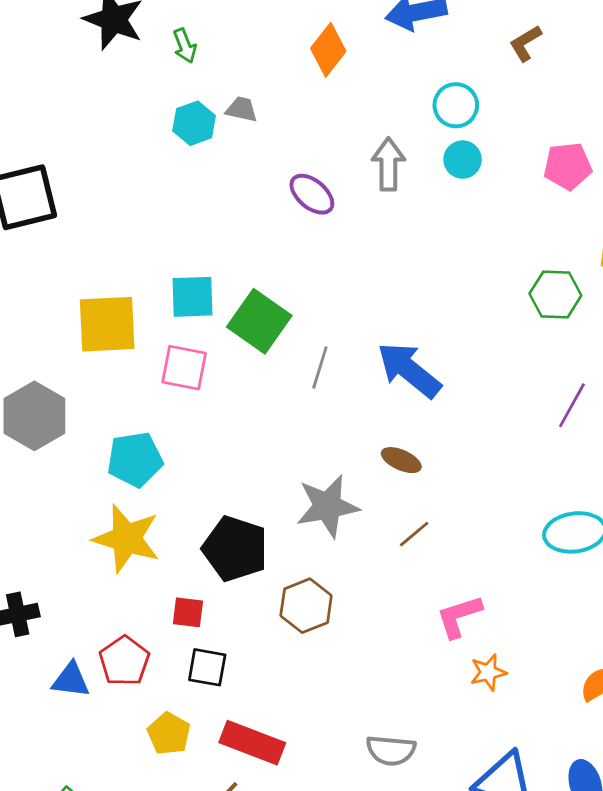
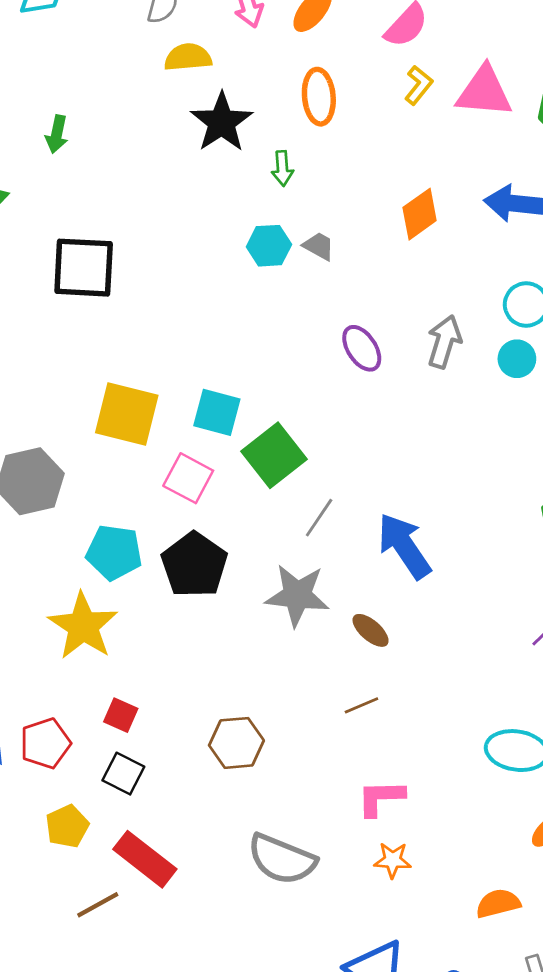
gray star: (327, 506) -> (297, 595), moved
black pentagon: (235, 549) -> (194, 565), moved
gray semicircle: (391, 750) -> (282, 859), moved, size x1.4

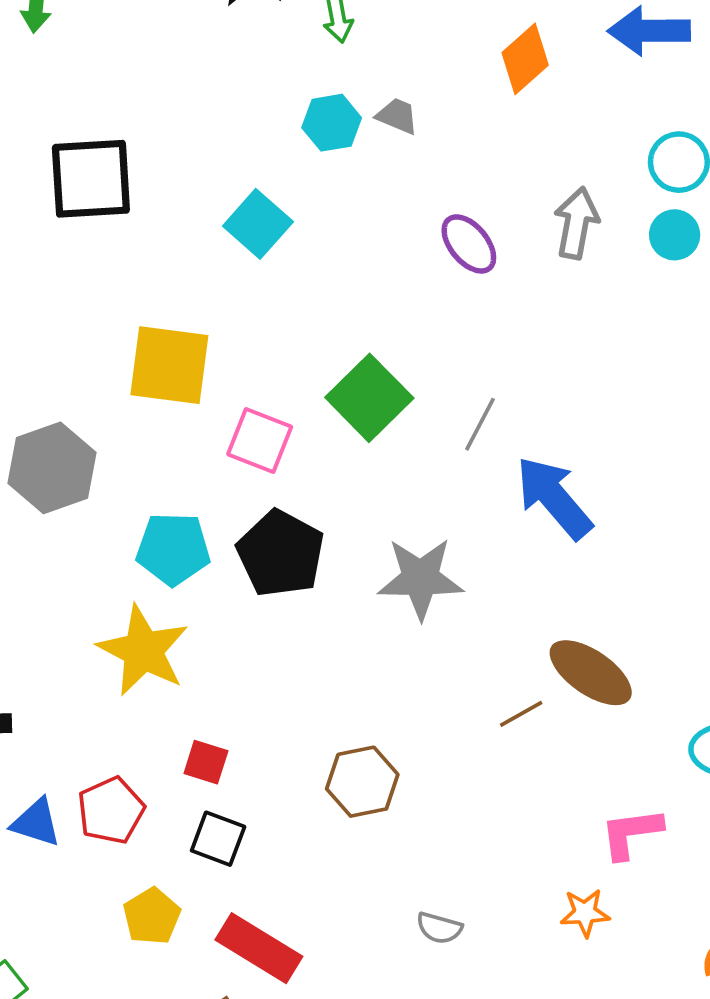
cyan square: (217, 412) -> (258, 224), moved, turned 33
gray line: (319, 518) -> (480, 424), moved
brown ellipse: (371, 630) -> (591, 673), moved, size x1.6
pink L-shape: (381, 798) -> (631, 833), moved
gray semicircle: (282, 859) -> (439, 928), size x0.5

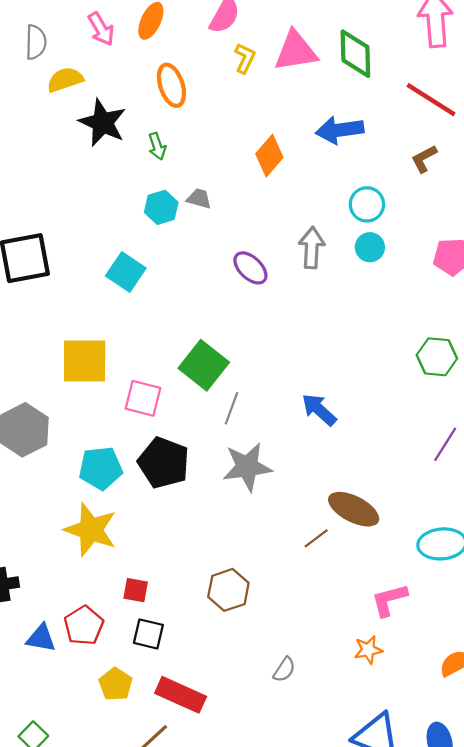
gray line: (480, 424) -> (232, 408), moved
blue arrow: (554, 498) -> (319, 410), size x0.7
gray semicircle: (439, 928) -> (284, 670), turned -65

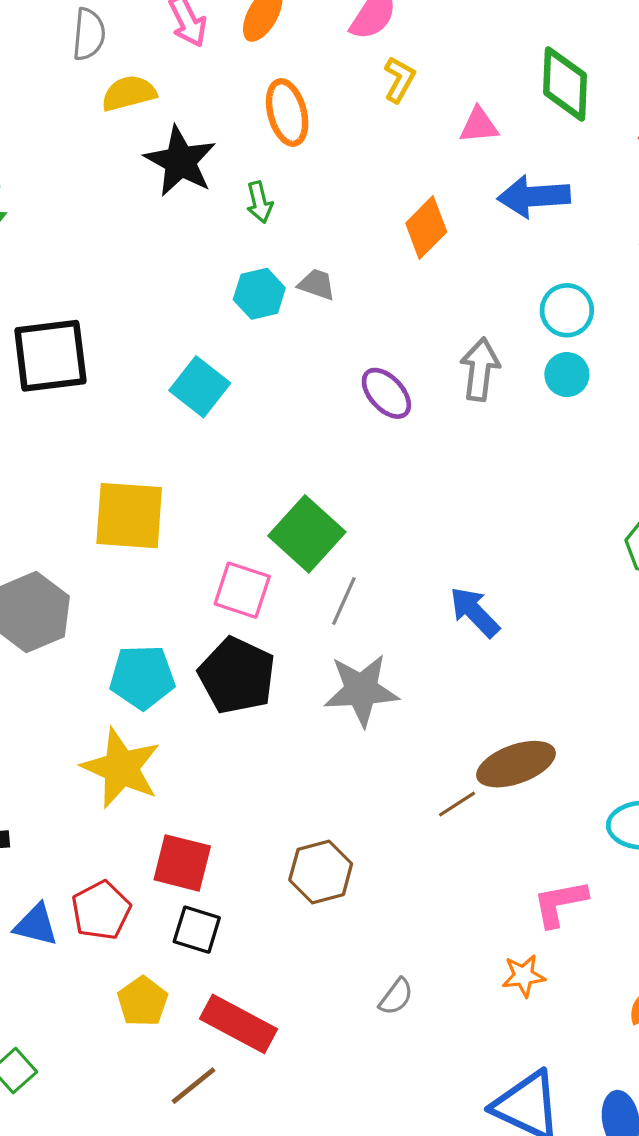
pink triangle: (296, 51) -> (479, 125), moved, size x0.6
pink square: (143, 398) -> (242, 590), moved
brown ellipse: (354, 509) -> (516, 764), turned -51
red square: (136, 590) -> (182, 863), size x1.5

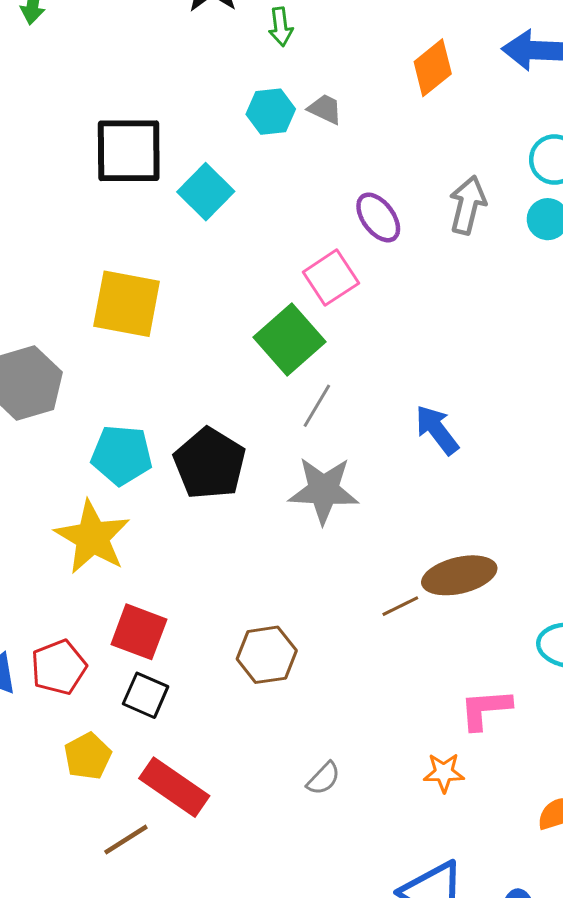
black square: (50, 356) -> (129, 151), moved
pink square: (242, 590) -> (331, 278), moved, turned 32

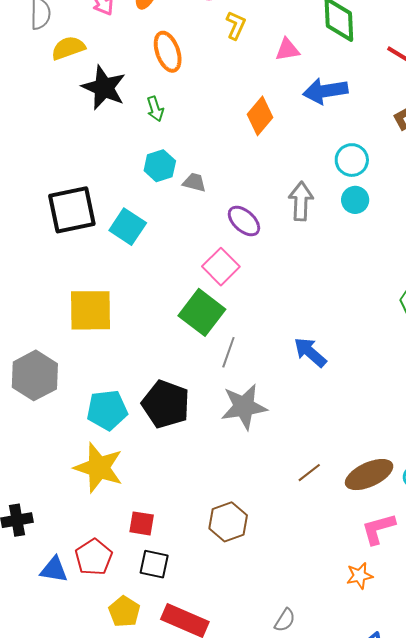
gray trapezoid: (325, 109) -> (194, 182), moved
brown ellipse: (459, 575) -> (369, 475), moved
red square: (139, 632) -> (142, 523), size x0.7
gray semicircle: (323, 778) -> (285, 620), moved

